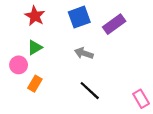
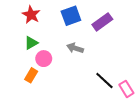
pink circle: (19, 65) -> (44, 59), moved
black line: (90, 91) -> (104, 81), moved

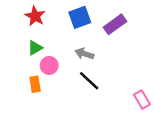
orange rectangle: (31, 75) -> (35, 84), turned -40
black line: (104, 81) -> (89, 81), moved

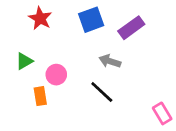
green triangle: (35, 48) -> (24, 61), moved
gray arrow: (84, 54) -> (110, 61), moved

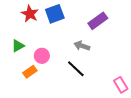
blue square: (91, 20) -> (55, 14), moved
orange rectangle: (40, 96) -> (30, 72), turned 64

